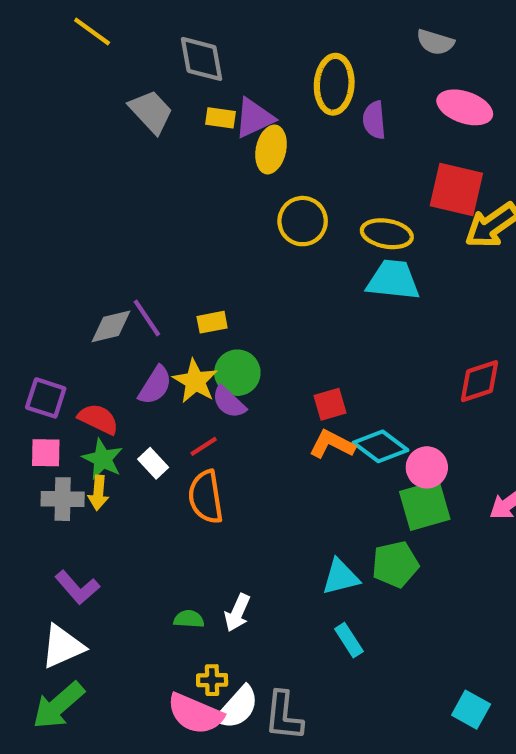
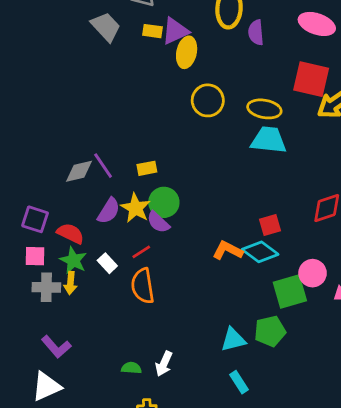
red square: (330, 404) -> (270, 225), moved
pink circle: (427, 467) -> (313, 273), moved

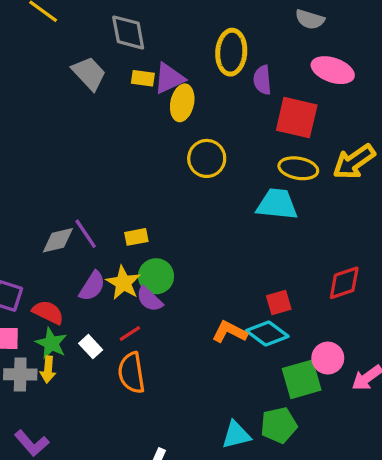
red square: (311, 79) -> (297, 118), moved
yellow ellipse: (264, 109) -> (298, 168), moved

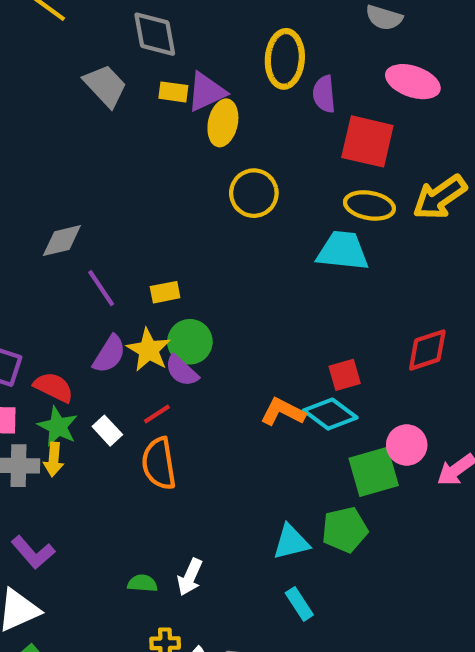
gray diamond: (58, 240) -> (62, 241), moved

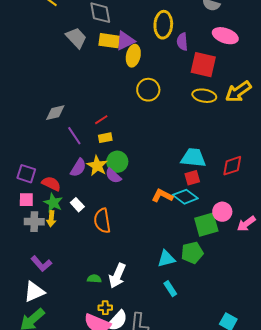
yellow rectangle: (173, 92) -> (109, 41), size x1.5
cyan trapezoid: (343, 251) -> (193, 158), moved
red line: (157, 414) -> (101, 120), moved
white arrow: (190, 577) -> (117, 276), size x1.4

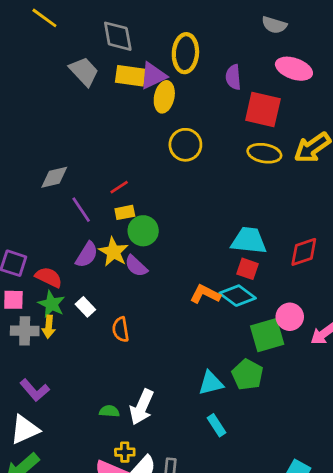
yellow ellipse: (163, 25) -> (185, 53), moved
green circle: (117, 162) -> (143, 231), moved
red square: (192, 178) -> (247, 269), turned 35
orange semicircle: (102, 221) -> (121, 329), size x0.7
green pentagon: (192, 253) -> (247, 375), turned -30

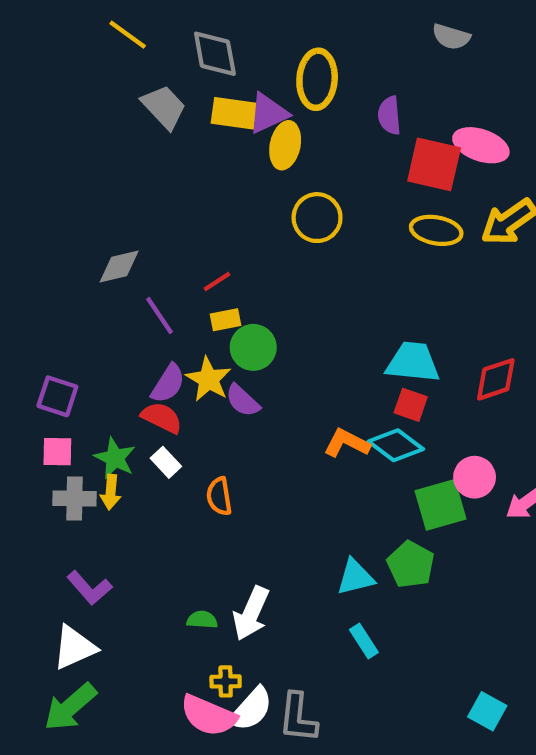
yellow line: (44, 18) -> (128, 35), moved
pink ellipse: (294, 69) -> (481, 145), moved
red semicircle: (49, 277) -> (162, 418), moved

